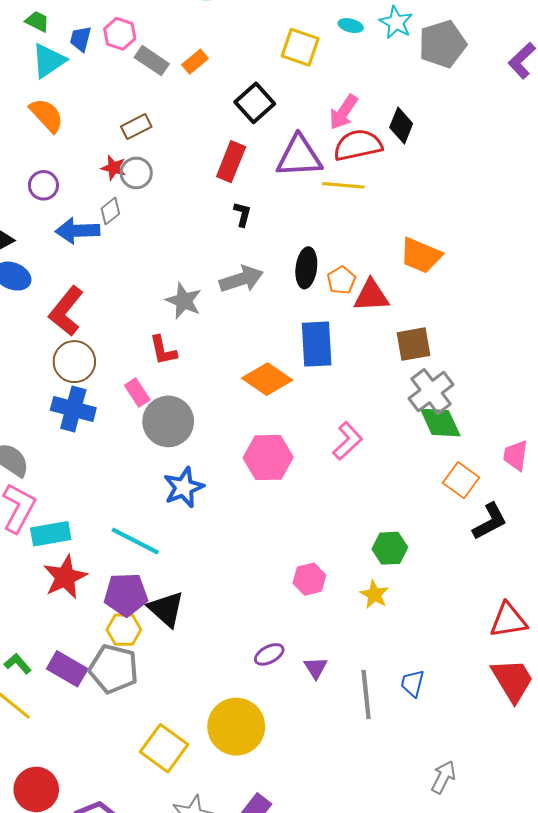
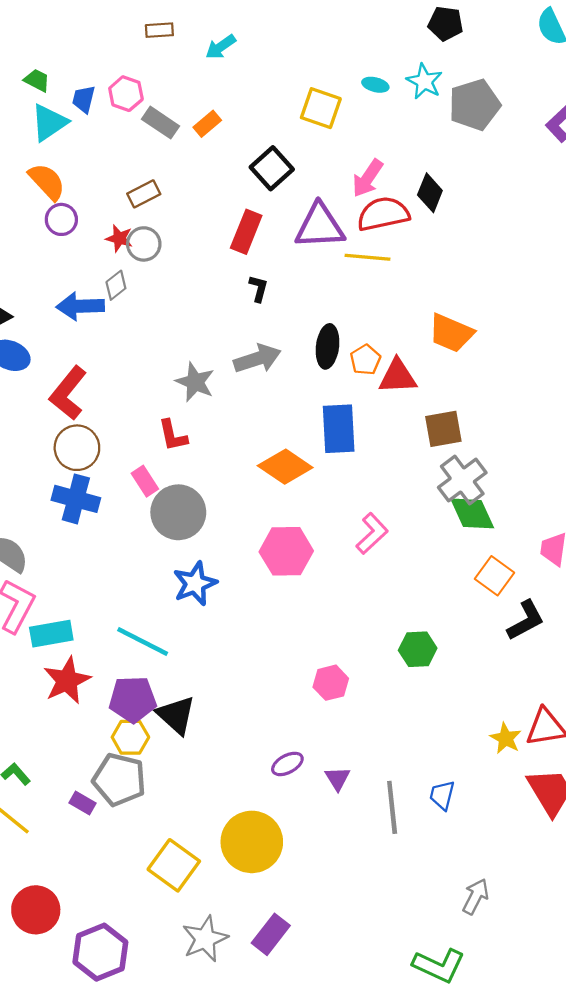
purple circle: (43, 185) -> (61, 219), moved
yellow star: (374, 595) -> (506, 738), moved
purple rectangle: (67, 669) -> (83, 803), moved, size x0.6

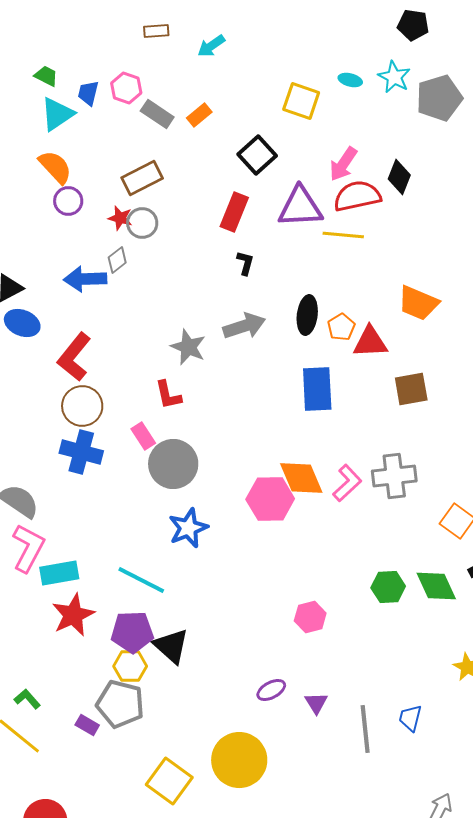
brown rectangle: (144, 194) -> (142, 178), size x1.4
orange diamond: (285, 467) -> (301, 478), moved, turned 33
gray cross: (462, 480) -> (394, 476), moved, turned 30
green diamond: (472, 513) -> (436, 586), moved

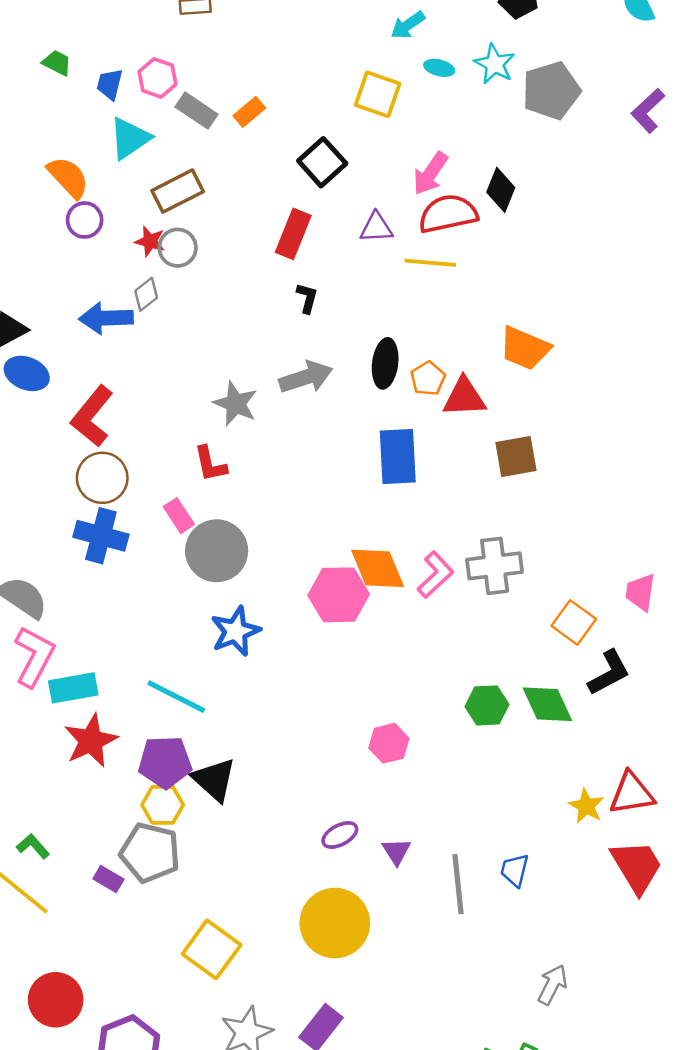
cyan arrow: (211, 46) -> (408, 25), moved
cyan triangle: (57, 114) -> (130, 138), moved
purple triangle: (300, 207) -> (376, 228), size x0.6
yellow circle: (239, 760) -> (335, 923), moved

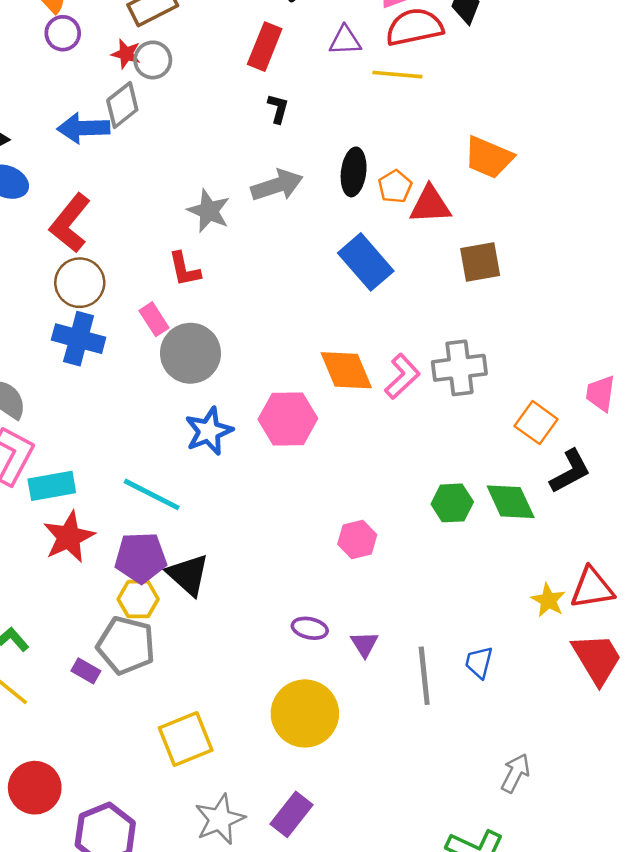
gray diamond: (146, 294) -> (122, 105), size x1.4
blue rectangle: (398, 456) -> (366, 262), turned -38
pink hexagon: (339, 595) -> (288, 419), moved
purple ellipse: (340, 835) -> (310, 628), turned 40
yellow square: (212, 949) -> (186, 739), turned 32

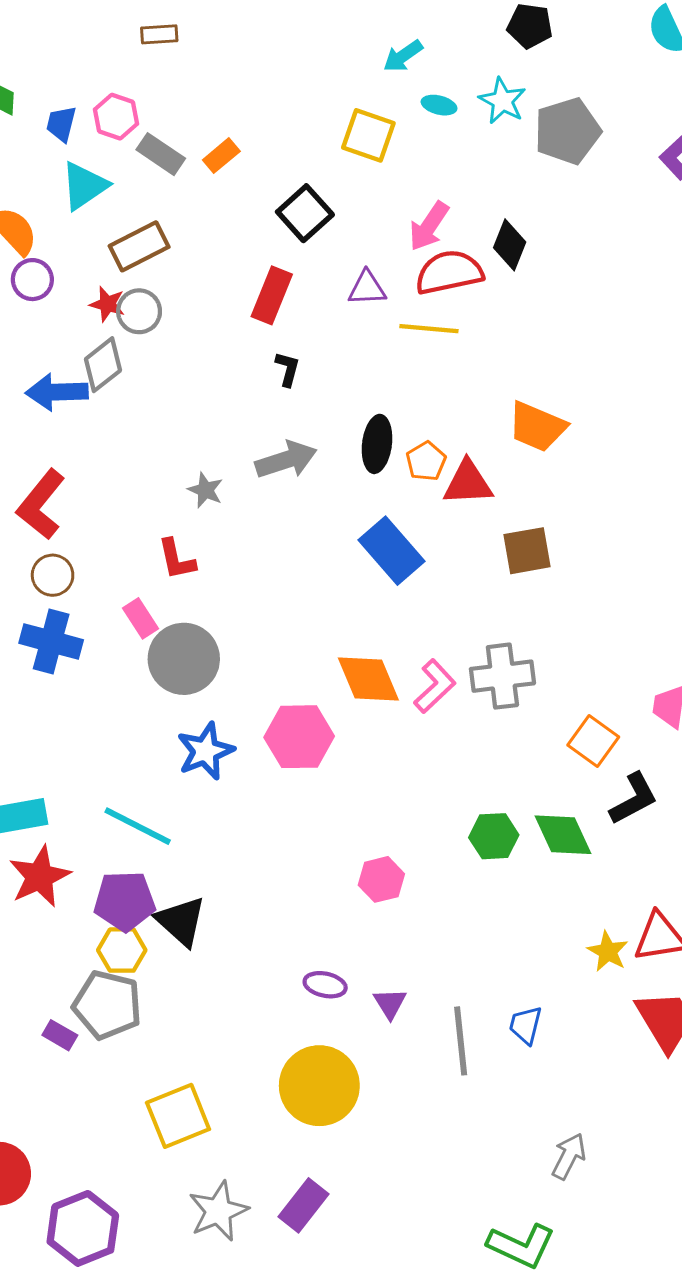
gray star: (209, 211) -> (205, 490), size x0.7
brown circle: (80, 283) -> (53, 575), size x0.7

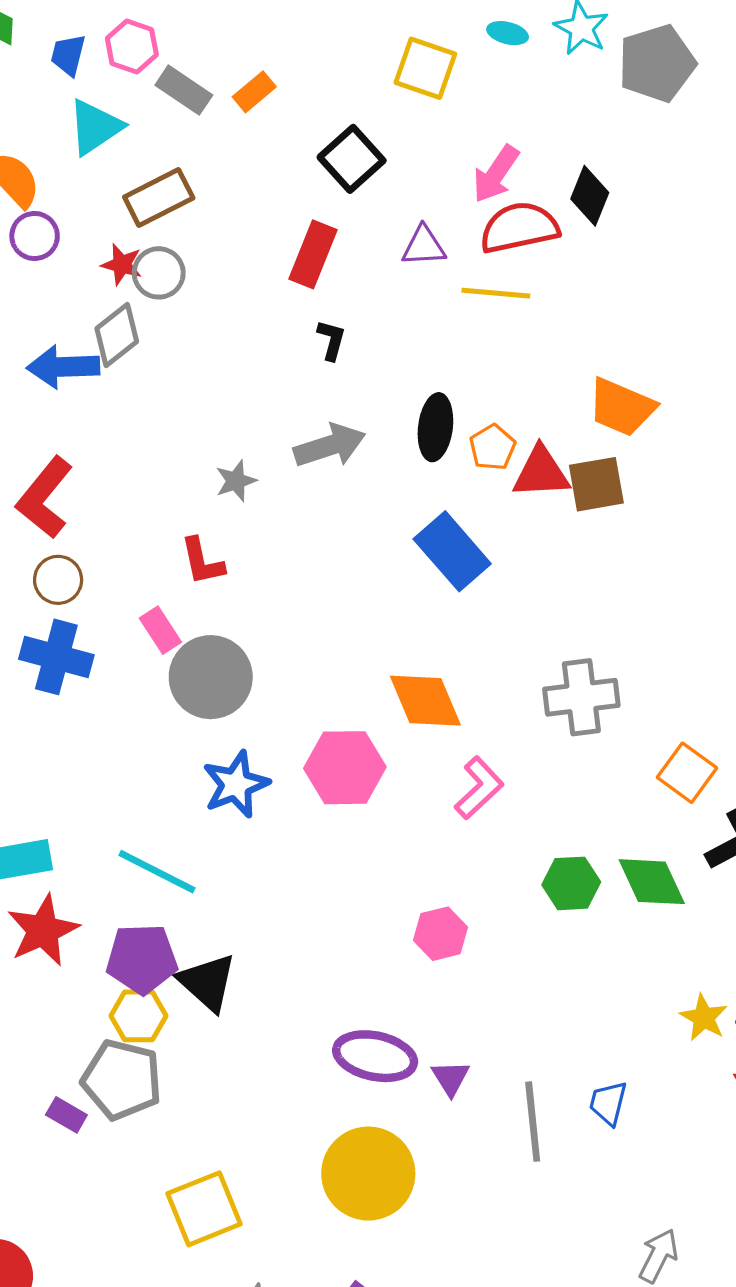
gray star: (205, 490) -> (236, 481), turned 30
brown square: (527, 551) -> (596, 484), moved
pink L-shape: (435, 686) -> (479, 788), moved
purple ellipse: (325, 985) -> (375, 1056), size x1.6

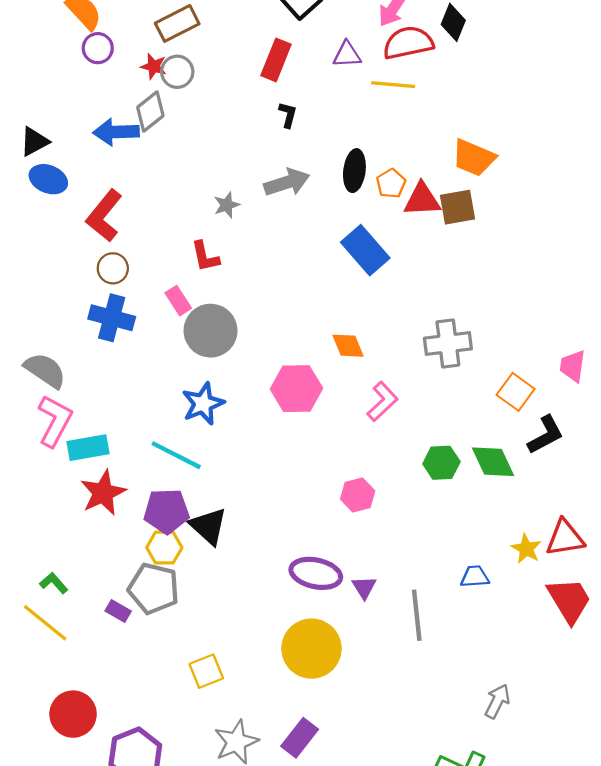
orange diamond: (425, 701) -> (348, 346), size x0.7
blue star: (236, 784) -> (203, 404), moved
blue trapezoid: (608, 1103) -> (475, 577), moved, turned 72
yellow square: (204, 1209) -> (206, 671), size x0.7

